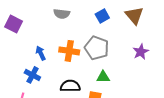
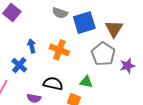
brown triangle: (134, 15) -> (114, 29), moved
blue square: (102, 16) -> (84, 23), moved, size x1.6
gray pentagon: (97, 48) -> (103, 54), moved

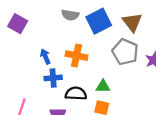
blue cross: (19, 65) -> (53, 78), moved, turned -35
green triangle: (86, 82) -> (103, 86), moved

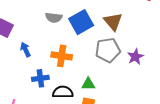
gray pentagon: (125, 52) -> (108, 50), turned -30
blue arrow: (45, 56) -> (25, 50), moved

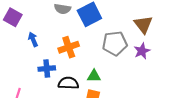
brown triangle: (113, 22) -> (143, 24), moved
orange cross: (62, 56) -> (69, 47), turned -30

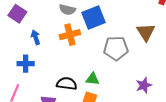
orange cross: (69, 47) -> (70, 35), moved
purple star: (142, 51) -> (144, 85), moved
blue cross: (47, 69) -> (26, 64), moved

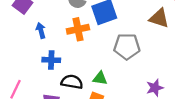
brown triangle: (146, 32) -> (159, 18), moved, turned -42
blue cross: (26, 64) -> (51, 60), moved

